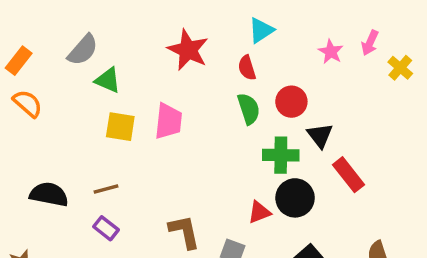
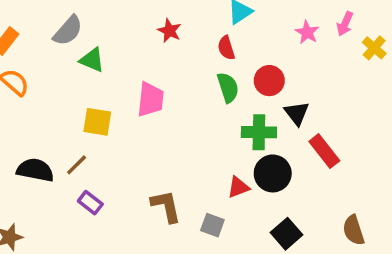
red star: (188, 50) -> (169, 31), size x0.6
yellow square: (120, 127) -> (97, 122), moved
brown line: (106, 189) -> (77, 165), moved, turned -30

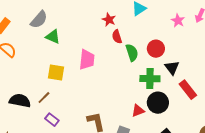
red star: (169, 31) -> (109, 20), moved
red semicircle: (226, 48) -> (117, 37), moved

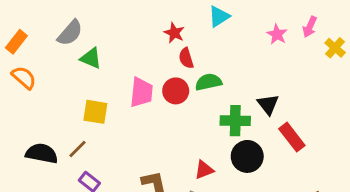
red circle: (156, 49) -> (176, 91), moved
green semicircle: (132, 53) -> (208, 82), turned -84
red triangle: (138, 111) -> (204, 170), moved

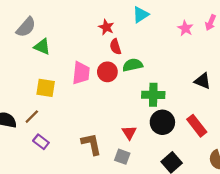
black triangle: (268, 104) -> (203, 81), moved, turned -30
red rectangle: (292, 137) -> (197, 126), moved
red triangle: (204, 170) -> (129, 133), turned -42

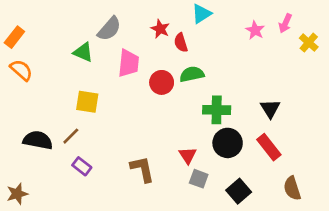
gray semicircle: (26, 27) -> (109, 29), moved
red semicircle: (115, 47) -> (181, 43), moved
pink trapezoid: (81, 73) -> (129, 63), moved
black triangle: (203, 81) -> (270, 109), moved, turned 36
gray square: (122, 157) -> (199, 179), moved

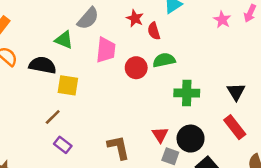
black semicircle: (38, 140) -> (43, 65), moved
black circle: (228, 143) -> (191, 139), moved

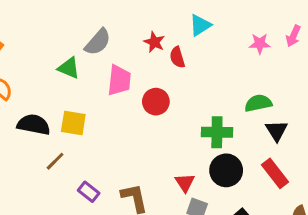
pink star: (222, 20) -> (260, 44), turned -30
green semicircle: (164, 60) -> (258, 103), moved
black semicircle: (43, 65) -> (34, 125), moved
black circle: (191, 139) -> (226, 170), moved
purple rectangle: (63, 145) -> (89, 192), moved

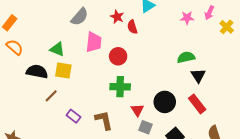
green triangle: (69, 68) -> (57, 49), moved
green cross: (217, 132) -> (120, 87), moved

